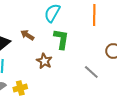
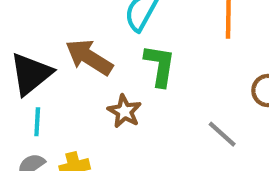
brown arrow: (27, 35) -> (89, 57), size x1.6

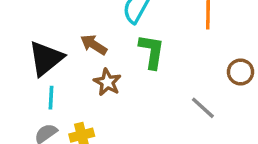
brown arrow: (89, 57) -> (94, 45), size x0.7
brown star: (124, 111) -> (107, 82), moved

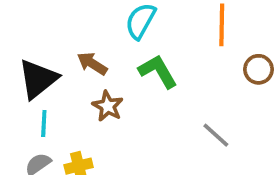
green L-shape: (152, 51) -> (158, 71), turned -39
brown circle: (241, 72) -> (258, 69), moved

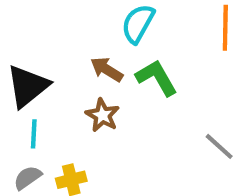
brown arrow: (92, 64) -> (107, 69), moved

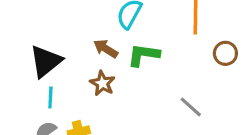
green L-shape: (157, 78) -> (143, 55), turned -52

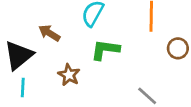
brown arrow: (106, 49) -> (49, 33), moved

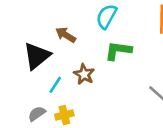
cyan line: (23, 87) -> (55, 85), moved, turned 30

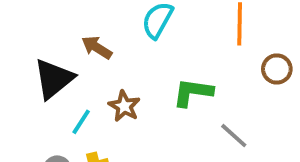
green L-shape: (118, 51) -> (193, 92), moved

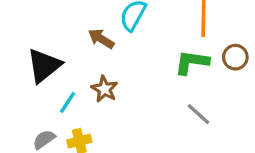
brown arrow: (97, 47) -> (101, 39), moved
green L-shape: (193, 92) -> (192, 62), moved

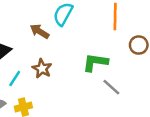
green L-shape: (192, 62) -> (95, 62), moved

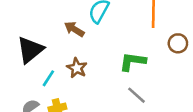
gray line: (111, 87) -> (136, 95), moved

